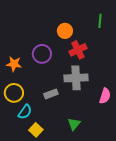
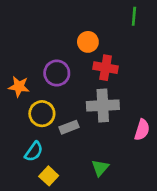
green line: (100, 21) -> (134, 16), moved
red cross: (78, 50) -> (106, 68), turned 36
yellow circle: (14, 93) -> (42, 114), moved

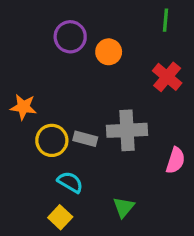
red cross: (106, 68) -> (167, 77), moved, turned 30
purple circle: (57, 73) -> (70, 37), moved
gray rectangle: (69, 127) -> (85, 139), moved, turned 36
cyan semicircle: (34, 152) -> (70, 182), moved, turned -95

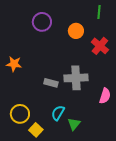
orange circle: (109, 52) -> (76, 31), moved
yellow circle: (52, 140) -> (20, 114), moved
cyan semicircle: (70, 182) -> (58, 113), moved, turned -91

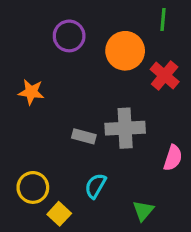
orange circle: (76, 31) -> (125, 51), size x1.5
orange star: (14, 64) -> (31, 92), moved
green triangle: (74, 124) -> (143, 211), moved

